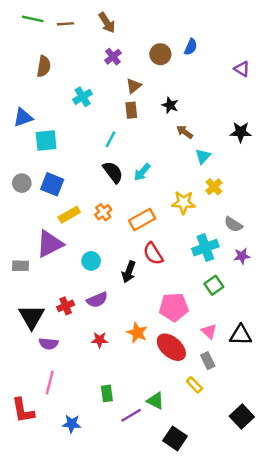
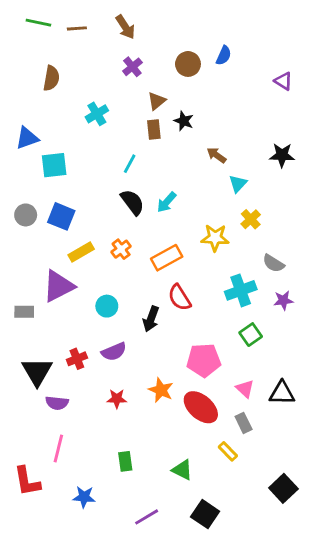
black star: (170, 105) -> (184, 121), moved
purple line: (131, 415) -> (147, 517), moved

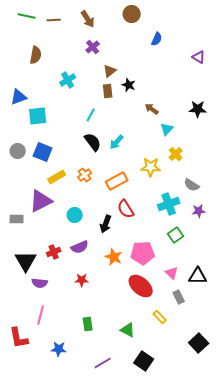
brown circle: (188, 64) -> (132, 14), moved
orange star: (161, 390) -> (114, 257), moved
gray rectangle: (244, 423) -> (179, 297), moved

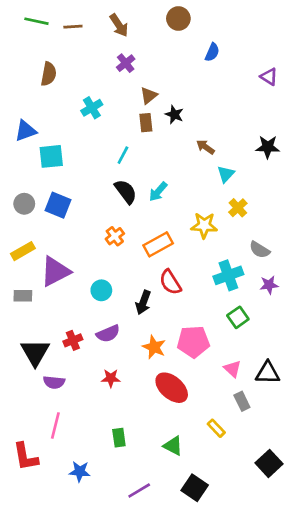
yellow rectangle: (57, 177) -> (23, 251), moved
red ellipse: (141, 286) -> (172, 388), moved

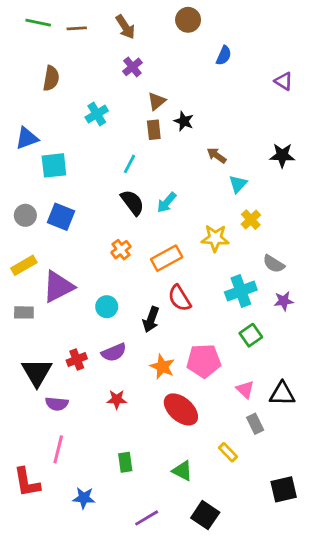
black square: (269, 463) -> (284, 489), turned 30

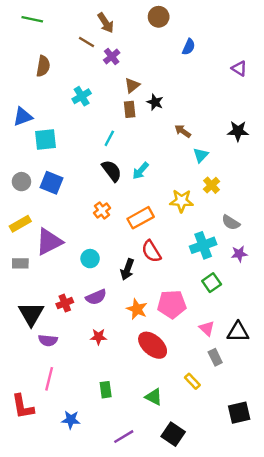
brown line: (77, 28) -> (86, 42), moved, turned 35

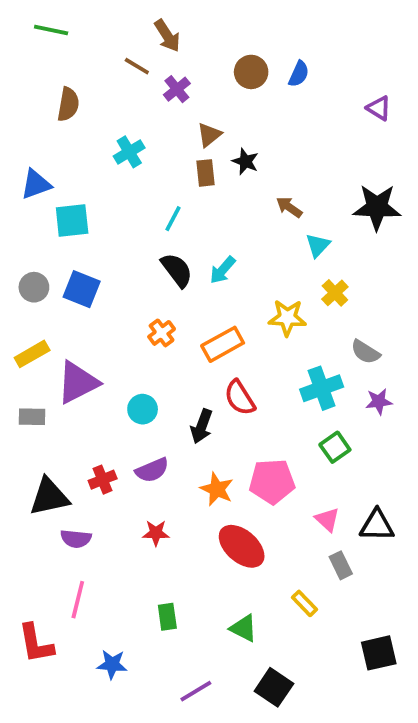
brown circle: (159, 17) -> (251, 72), moved
black star: (238, 131) -> (377, 207), size x1.4
black triangle: (31, 314) -> (49, 497), turned 48

